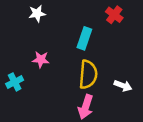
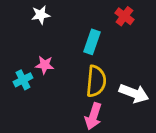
cyan cross: (15, 82) -> (23, 80), moved
white arrow: (123, 86) -> (134, 93), size x1.5

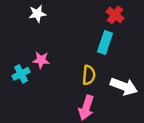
cyan rectangle: (92, 42) -> (105, 42), moved
yellow semicircle: (96, 81) -> (89, 75), size x0.7

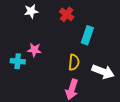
red cross: (115, 15) -> (67, 14), moved
cyan cross: (21, 74) -> (18, 61), turned 32

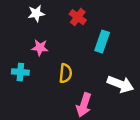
pink star: (34, 50) -> (40, 48), moved
yellow semicircle: (74, 62) -> (66, 73), moved

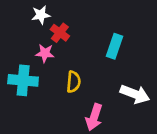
red cross: (78, 17) -> (60, 33), moved
cyan cross: (20, 72) -> (23, 80), size x1.5

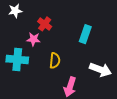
white star: (41, 15) -> (15, 11), moved

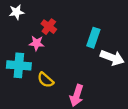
yellow semicircle: (55, 60) -> (45, 80), moved, turned 126
white arrow: (100, 70) -> (112, 58), moved

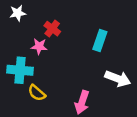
white arrow: (112, 58) -> (118, 79), moved
yellow semicircle: (45, 80) -> (37, 93), moved

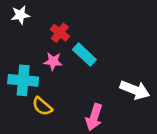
cyan rectangle: (100, 40) -> (84, 55), moved, turned -66
pink star: (39, 46) -> (53, 61), moved

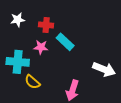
white star: (20, 15) -> (18, 20), moved
red cross: (60, 33) -> (46, 25), turned -32

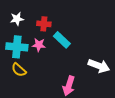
cyan cross: (18, 62) -> (17, 47), moved
yellow semicircle: (32, 82) -> (19, 70), moved

